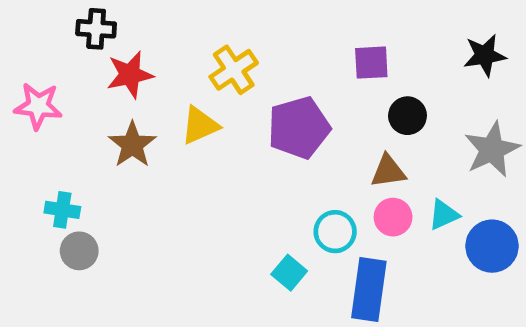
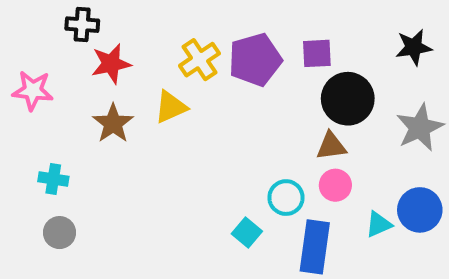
black circle: (408, 116) -> (348, 99), size x1.6
purple pentagon: (299, 128) -> (255, 60), moved
cyan triangle: (444, 215) -> (379, 224), moved
gray circle: (79, 251) -> (60, 233), moved

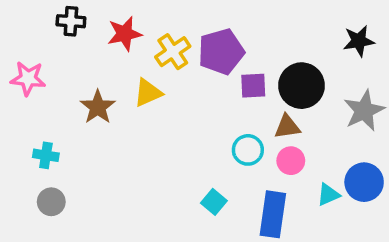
purple square: (317, 53) -> (253, 86), moved
red star: (111, 64) -> (125, 34), moved
cyan circle: (286, 198) -> (248, 150), moved

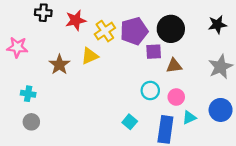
black circle: (301, 86) -> (171, 29), moved
brown triangle: (287, 127) -> (174, 66), moved
cyan triangle: (328, 195) -> (189, 118), moved

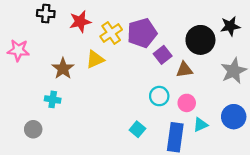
black circle: (171, 29) -> (200, 40), moved
purple square: (154, 52) -> (163, 55), turned -35
cyan cross: (28, 94) -> (53, 99), moved

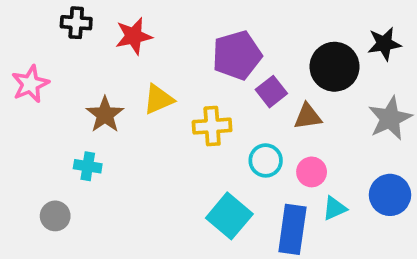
yellow cross: (111, 33) -> (212, 126), moved, turned 30
pink star: (18, 50) -> (30, 84), turned -30
cyan square: (137, 129) -> (229, 216), size x1.6

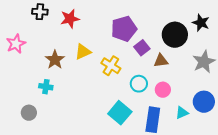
black star: (384, 44) -> (201, 23), turned 30
yellow cross: (212, 126) -> (111, 66), turned 36
cyan triangle: (335, 208) -> (182, 113), moved

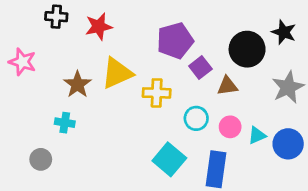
pink star: (16, 44) -> (22, 62), turned -30
yellow triangle: (83, 52) -> (117, 73), size x1.4
yellow cross: (111, 66) -> (157, 93), turned -30
cyan triangle: (182, 113) -> (257, 135), moved

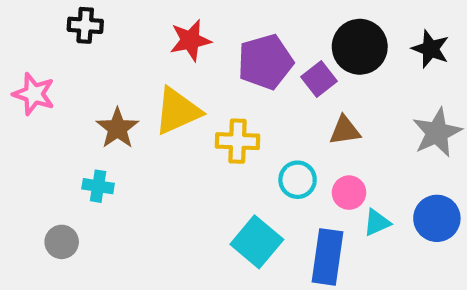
red star: (99, 27) -> (190, 40), moved
black circle: (247, 49) -> (360, 47), moved
purple square: (200, 68) -> (319, 79), moved
cyan triangle: (257, 135) -> (377, 223), moved

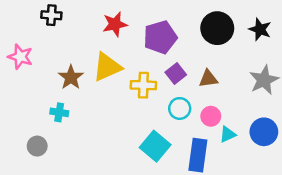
purple square: (319, 79) -> (176, 73), moved

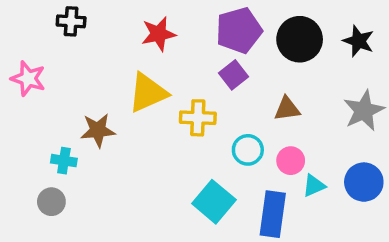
purple pentagon: (160, 37) -> (239, 30), moved
purple square: (176, 73) -> (234, 75), moved
brown star: (71, 77) -> (98, 130), moved, turned 30
cyan cross: (59, 112) -> (64, 161), moved

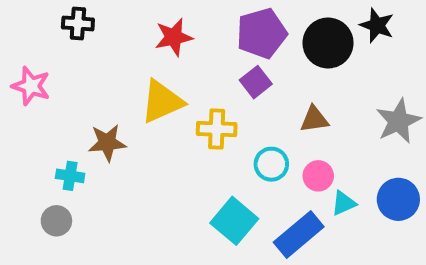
black star: (358, 41) -> (377, 25), moved
blue rectangle: (273, 214) -> (299, 234), turned 42

